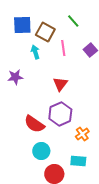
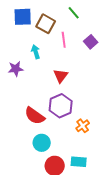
cyan arrow: (35, 52) -> (36, 52), moved
cyan rectangle: (78, 161) -> (79, 162), moved

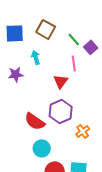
green line: (74, 13) -> (74, 39), moved
blue square: (23, 17) -> (15, 33), moved
pink line: (64, 40) -> (74, 63), moved

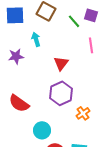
purple square: (91, 47) -> (91, 15), moved, turned -32
pink line: (74, 63) -> (91, 45), moved
red semicircle: (35, 121) -> (19, 103), moved

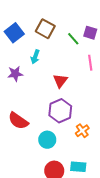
blue square: (15, 15) -> (14, 33), turned -36
cyan arrow: (36, 39) -> (35, 57), turned -144
cyan circle: (42, 130) -> (47, 140), moved

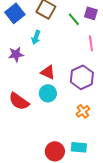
red triangle: (60, 81) -> (48, 72), moved, turned -42
purple hexagon: (60, 111) -> (82, 77), moved
cyan circle: (47, 140) -> (48, 93), moved

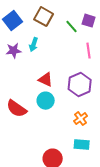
purple star: (16, 54) -> (14, 51), moved
cyan rectangle: (79, 147) -> (82, 145), moved

